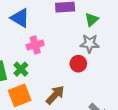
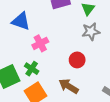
red circle: (78, 64) -> (77, 60), moved
brown arrow: (55, 95) -> (69, 86), turned -90

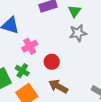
red circle: (77, 60) -> (52, 62), moved

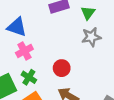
pink cross: (30, 46) -> (24, 51), moved

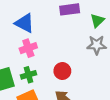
green cross: (29, 77) -> (28, 75), turned 32

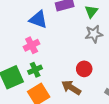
blue triangle: (25, 23) -> (38, 20), moved
red circle: (62, 71) -> (84, 69), moved

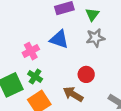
blue triangle: (38, 20) -> (59, 39), moved
green cross: (35, 70) -> (35, 76), turned -32

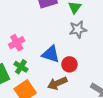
blue triangle: (59, 39) -> (51, 54), moved
brown arrow: (73, 94) -> (57, 83), turned -54

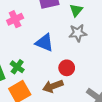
pink cross: (17, 43) -> (15, 19), moved
blue triangle: (51, 54) -> (45, 43), moved

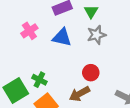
blue triangle: (45, 43) -> (62, 37), moved

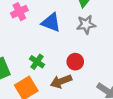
green cross: (39, 80) -> (37, 62), moved

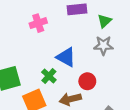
blue triangle: (51, 22) -> (66, 57), moved

